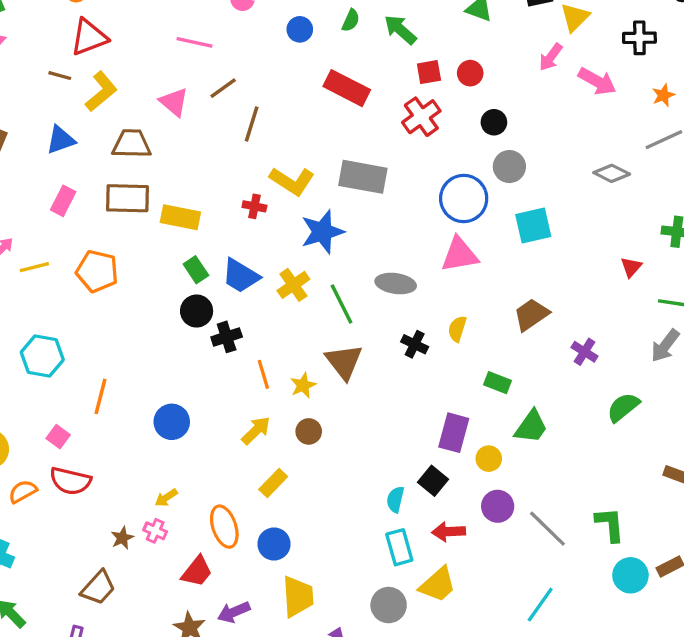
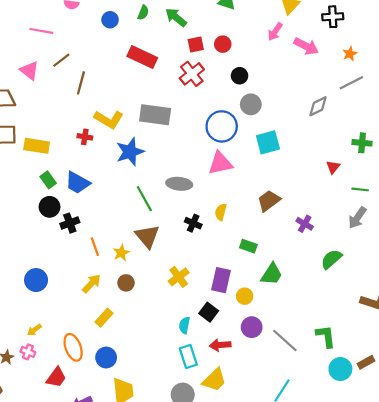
gray diamond: (612, 173) -> (318, 106), turned -50
yellow cross: (293, 285) -> (179, 277), moved

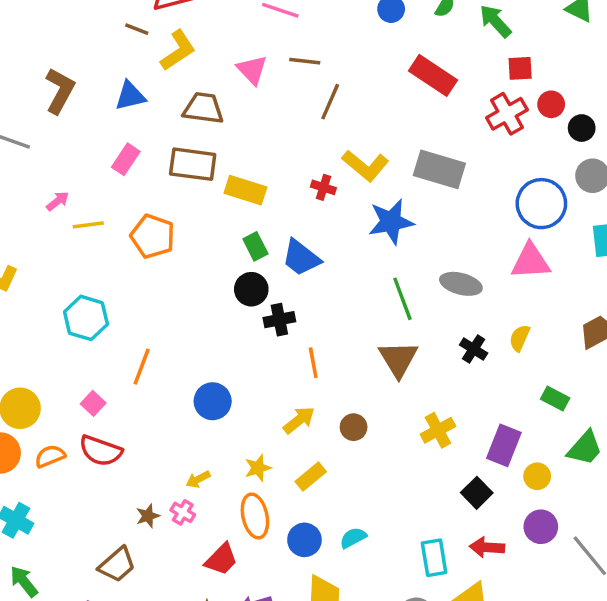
red circle: (223, 44) -> (551, 104), moved
brown line: (61, 60) -> (305, 61), turned 36
yellow star: (121, 253) -> (258, 468), moved
cyan semicircle: (184, 325) -> (353, 538), moved, turned 42

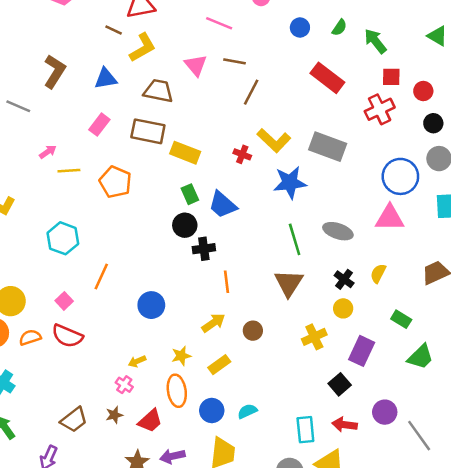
red circle: (551, 104) -> (423, 91), moved
yellow circle: (537, 476) -> (343, 308), moved
brown star: (148, 516) -> (114, 415), moved

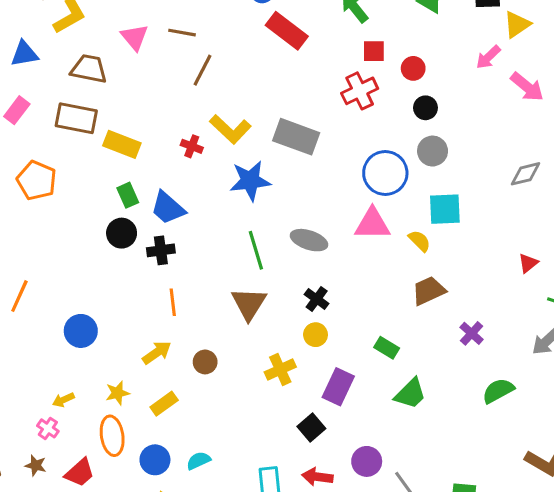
red rectangle: (327, 78) -> (287, 31), moved
black cross: (204, 249) -> (161, 250), moved
yellow semicircle: (378, 273) -> (420, 241), moved, turned 108
brown star: (114, 415) -> (36, 465), turned 30

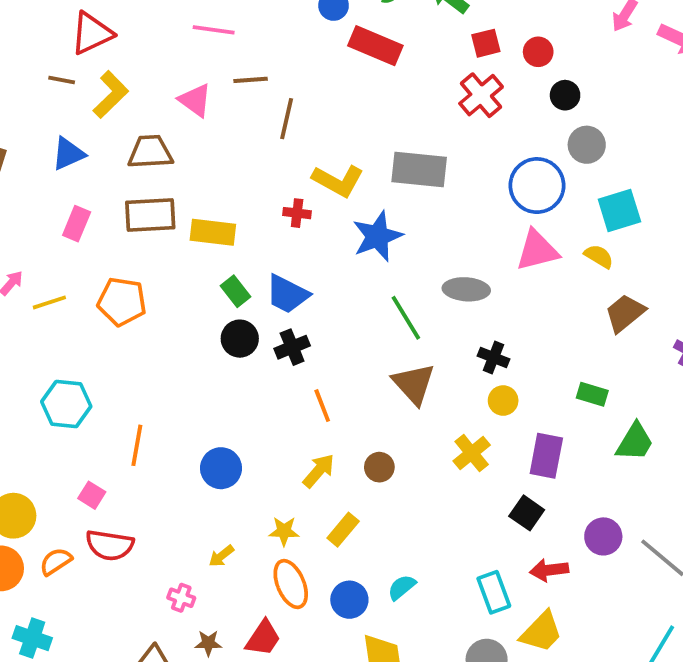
yellow star: (117, 393) -> (284, 531), turned 30
pink cross: (48, 428) -> (181, 598), moved

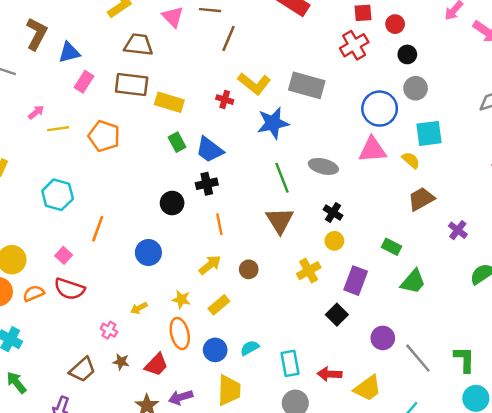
blue triangle: (68, 154) -> (69, 52), moved
black circle: (240, 339) -> (172, 203), moved
red arrow: (549, 570) -> (330, 374), moved
cyan rectangle: (494, 592) -> (290, 363), moved
yellow trapezoid: (541, 632) -> (368, 388), moved

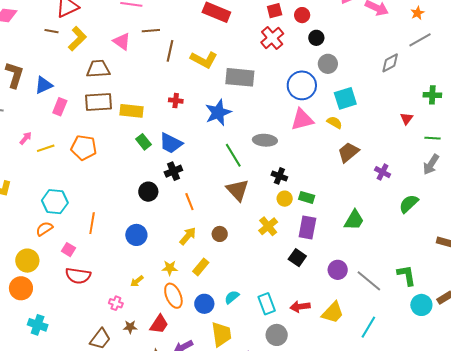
yellow L-shape: (254, 84) -> (204, 60), moved
green rectangle: (391, 247) -> (307, 197), moved
orange semicircle: (34, 293) -> (44, 229), moved

